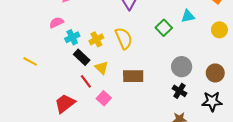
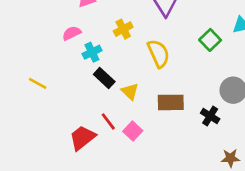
yellow cross: (96, 39) -> (123, 29), moved
red line: (86, 81) -> (108, 121), moved
black cross: (179, 91) -> (210, 116), moved

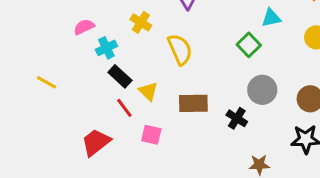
yellow cross: (123, 29) -> (141, 22), turned -30
green square: (210, 40) -> (249, 45), moved
red line: (108, 121) -> (124, 108), moved
pink square: (133, 131) -> (151, 135), turned -30

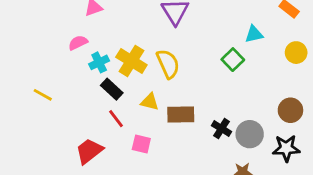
yellow cross: (141, 22) -> (131, 61), moved, size x1.5
gray circle: (262, 90) -> (250, 134), moved
yellow triangle: (148, 91) -> (150, 102), moved, turned -30

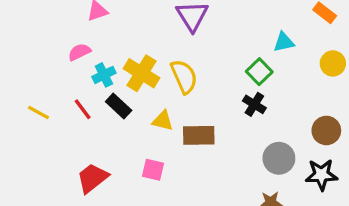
red line: (116, 119) -> (83, 109), moved
black cross: (222, 129) -> (254, 104), moved

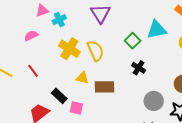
cyan triangle: (284, 42) -> (157, 30), size x1.5
green square: (259, 72) -> (133, 41), moved
cyan cross: (104, 75) -> (59, 20), moved
black rectangle: (119, 106) -> (59, 96), moved

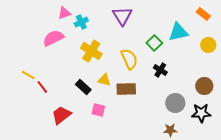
pink semicircle: (31, 36) -> (53, 38), size x1.5
yellow semicircle: (95, 51) -> (129, 59), moved
red line: (33, 71) -> (42, 87), moved
black rectangle: (59, 96) -> (83, 87), moved

